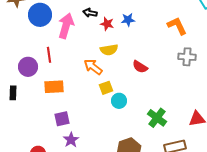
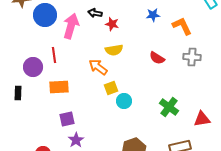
blue star: (128, 20) -> (153, 15), moved
red semicircle: (140, 67) -> (157, 58), moved
green cross: (157, 118) -> (169, 107), moved

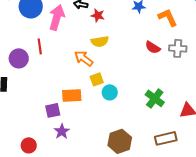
red semicircle: (157, 58) -> (153, 47), moved
orange rectangle: (59, 87) -> (72, 95), moved

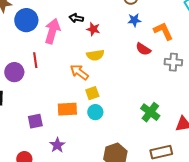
red semicircle: (153, 47) -> (143, 49), moved
cyan circle: (110, 92) -> (95, 112), moved
purple square: (53, 110) -> (35, 121), moved

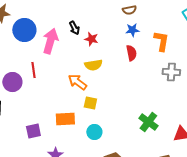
black arrow: (76, 18) -> (74, 28), turned -128
orange L-shape: (163, 31) -> (161, 41), turned 35
red semicircle: (143, 49) -> (131, 53), moved, turned -133
yellow square: (92, 93) -> (90, 103), turned 32
cyan circle: (95, 112) -> (94, 132), moved

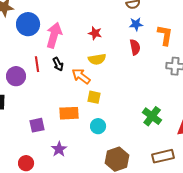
black arrow: (74, 28) -> (58, 64), moved

